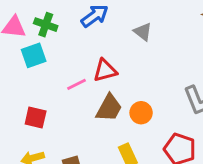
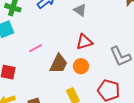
red triangle: (105, 70) -> (84, 42), moved

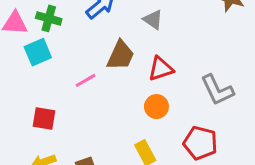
brown trapezoid: (59, 64) -> (121, 55), moved

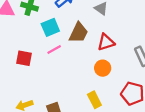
cyan square: (38, 52) -> (50, 27), moved
red square: (44, 119) -> (24, 58), moved

